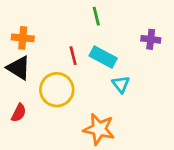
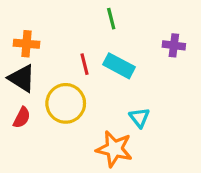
cyan triangle: (121, 84) -> (139, 118), moved
red semicircle: (19, 113) -> (22, 118), moved

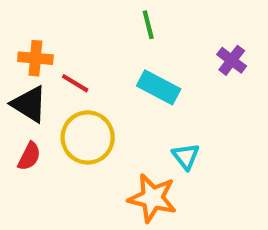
purple cross: (174, 45) -> (232, 60), turned 30
red line: (85, 64) -> (75, 83), moved, turned -45

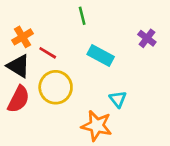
green line: (148, 25) -> (82, 16), moved
orange cross: (35, 58) -> (22, 37), turned -36
red semicircle: (29, 156) -> (19, 99), size x1.5

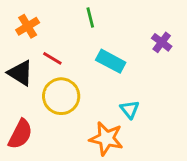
orange cross: (22, 37) -> (28, 26), moved
red semicircle: (19, 99) -> (20, 134), moved

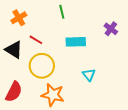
cyan rectangle: (111, 61) -> (76, 42), turned -30
orange star: (106, 138) -> (53, 95), moved

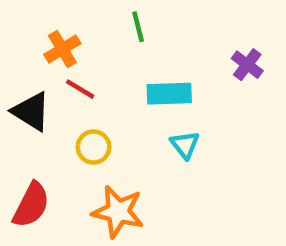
orange cross: (19, 18) -> (62, 49), moved
yellow circle: (42, 66) -> (94, 147), size x0.6
cyan triangle: (89, 75) -> (185, 145), moved

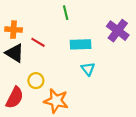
orange cross: (62, 49) -> (14, 30), moved, turned 35
purple cross: (247, 65) -> (118, 31), size x1.5
yellow circle: (94, 147) -> (36, 81), moved

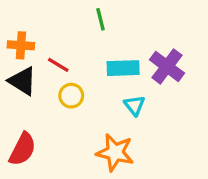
purple cross: (118, 31) -> (167, 66), moved
yellow circle: (36, 81) -> (71, 96), moved
orange star: (56, 101) -> (115, 152), moved

